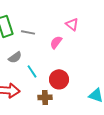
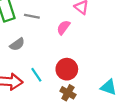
cyan line: (32, 71) -> (36, 75), moved
brown cross: (45, 97) -> (68, 93), moved, turned 32

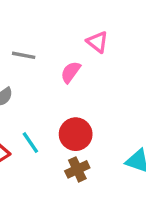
brown cross: (68, 93) -> (77, 169), turned 35

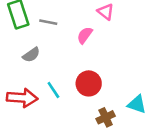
brown cross: (77, 169) -> (106, 117), moved

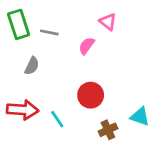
gray semicircle: (31, 55) -> (32, 66), turned -30
cyan line: (53, 90) -> (57, 119), moved

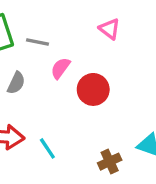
pink semicircle: (87, 46) -> (60, 68), moved
red circle: (91, 95) -> (93, 89), moved

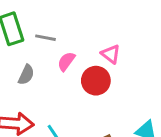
pink triangle: (110, 29) -> (111, 54), moved

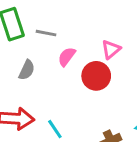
pink triangle: (111, 54) -> (111, 49), turned 42

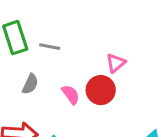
pink semicircle: (67, 57) -> (71, 95), moved, turned 108

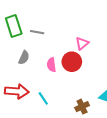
pink semicircle: (71, 95) -> (51, 65), turned -152

